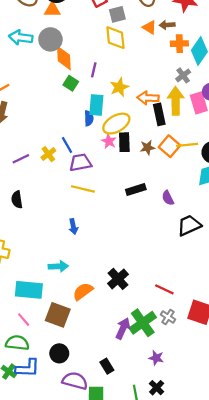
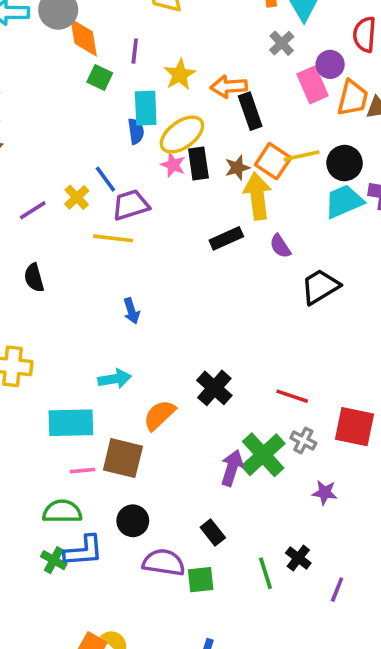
yellow arrow: (176, 101) -> (257, 196), moved
yellow line: (83, 189) -> (113, 238), moved
pink line: (24, 320) -> (83, 471), moved, turned -48
purple star: (156, 358) -> (325, 493), moved

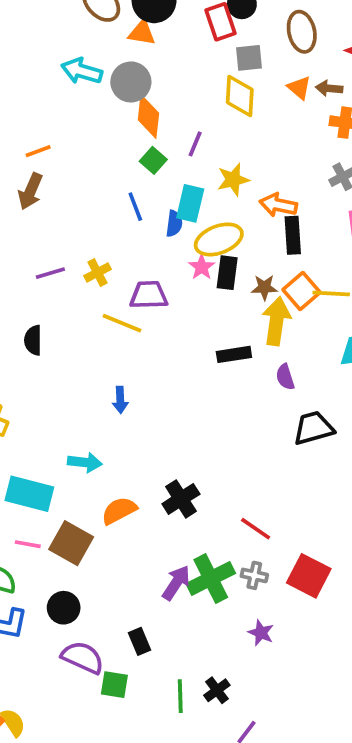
blue line: (105, 179) -> (135, 207), moved
gray cross: (303, 440) -> (254, 575), turned -30

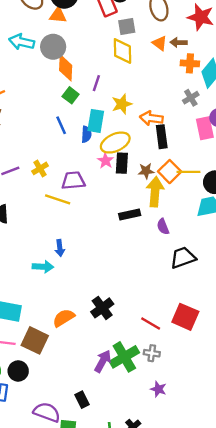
cyan arrow: (85, 462) -> (43, 267), moved
red square: (309, 576) -> (185, 317), moved
black circle: (64, 608) -> (18, 371), moved

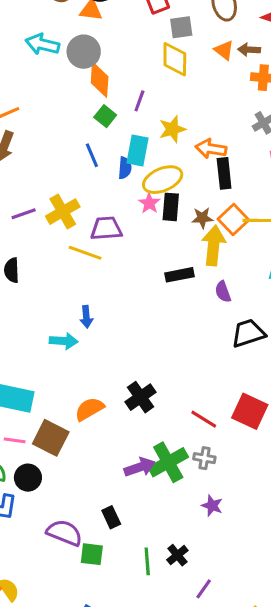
yellow cross: (40, 168) -> (63, 212), size x1.5
purple arrow: (103, 361) -> (140, 467), turned 40

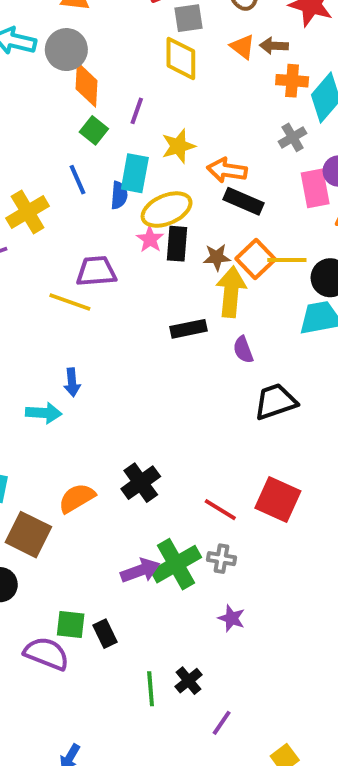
black rectangle: (224, 173) -> (244, 201), turned -60
yellow cross: (63, 212) -> (28, 212), moved
green square: (92, 554) -> (71, 625), moved

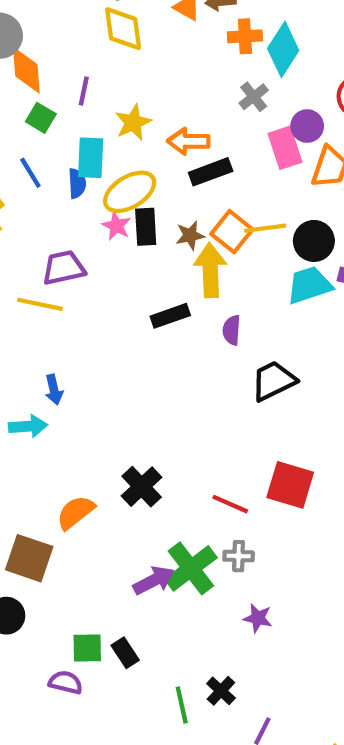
black rectangle: (244, 201) -> (211, 172), turned -36
purple semicircle: (243, 350) -> (232, 330), turned 32
purple semicircle: (46, 654) -> (66, 682), size x0.7

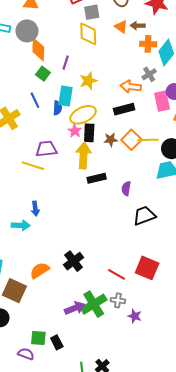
orange arrow: (188, 141) -> (131, 87), moved
yellow arrow: (210, 270) -> (84, 155), moved
purple star: (258, 618) -> (135, 316), moved

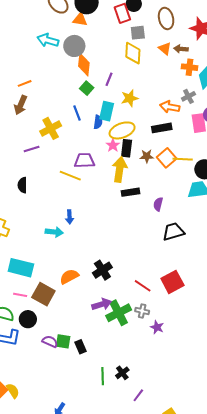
red square: (147, 268) -> (172, 282), turned 35
purple arrow: (75, 308) -> (102, 304), moved
purple semicircle: (26, 354) -> (50, 341), moved

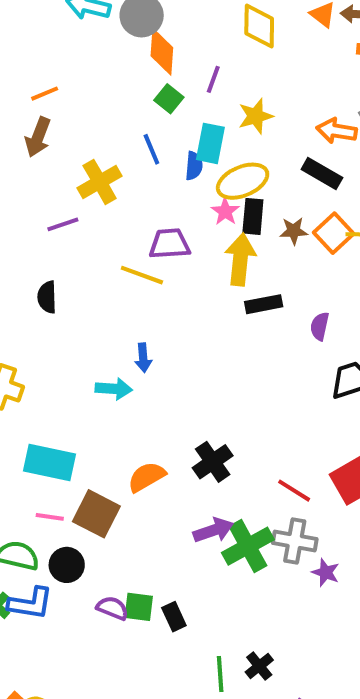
black rectangle: (162, 128) -> (322, 174), turned 42
gray cross: (142, 311) -> (295, 541), size x1.5

